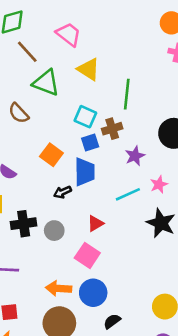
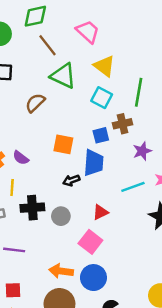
brown semicircle: (19, 113) -> (35, 103), turned 85
cyan square: (85, 117) -> (102, 98), moved
orange square: (51, 155) -> (63, 144), turned -30

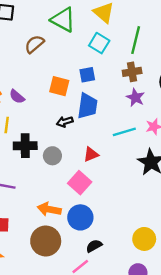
brown cross: (123, 124) -> (132, 72), moved
blue square: (101, 135) -> (87, 75), moved
purple star: (142, 151) -> (135, 98), turned -30

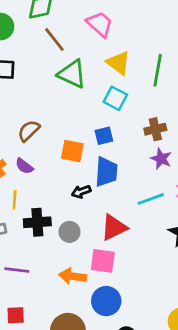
green line: (136, 40) -> (158, 70), moved
brown semicircle: (34, 44) -> (29, 131), moved
red triangle: (91, 154) -> (114, 227), size x1.5
pink square: (80, 183) -> (103, 261), turned -30
orange arrow: (49, 209) -> (73, 276), moved

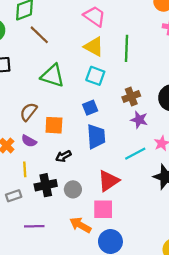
pink trapezoid: (100, 24) -> (95, 16), moved
green triangle: (72, 74) -> (53, 76), moved
orange square: (72, 151) -> (54, 125), moved
black arrow: (81, 192) -> (63, 156), moved
orange arrow: (73, 276) -> (80, 225), turned 30

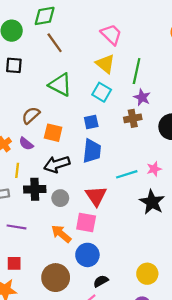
purple star: (139, 120) -> (142, 97), moved
black arrow: (63, 156) -> (57, 164), size x1.6
red triangle: (108, 181) -> (96, 196), turned -40

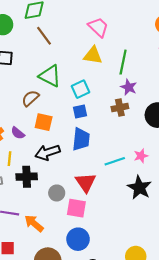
yellow triangle: (105, 64) -> (93, 55), turned -30
cyan square: (102, 92) -> (80, 89), moved, turned 36
brown semicircle: (31, 115) -> (30, 98), moved
gray circle: (60, 198) -> (57, 193), moved
orange arrow: (61, 234) -> (34, 223), moved

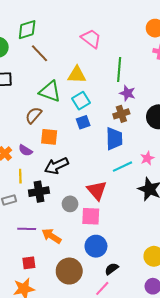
yellow triangle: (93, 55) -> (77, 75), moved
blue trapezoid: (81, 139) -> (114, 139), moved

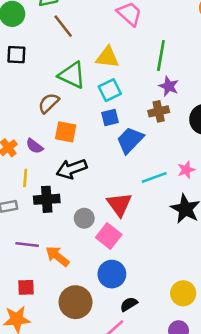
blue trapezoid: (114, 139) -> (130, 140), moved, turned -140
pink square: (91, 216) -> (109, 236), turned 30

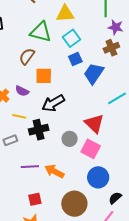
yellow line: (25, 178) -> (19, 116), turned -72

